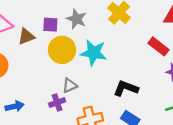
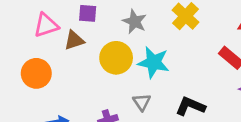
purple square: (50, 25) -> (88, 13), moved
gray triangle: (70, 86) -> (142, 102), moved, turned -42

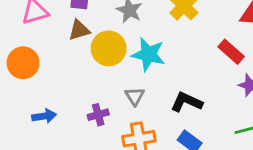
brown triangle: (74, 40) -> (79, 30), moved

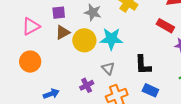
black L-shape: (187, 102) -> (143, 65), turned -105

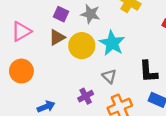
purple square: (59, 13) -> (61, 14), moved, turned 32
cyan star: (111, 39) -> (112, 43), turned 30

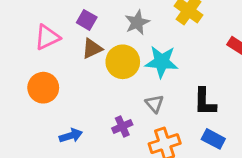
purple square: (61, 14) -> (87, 20), moved
gray star: (90, 14) -> (137, 22), turned 30
cyan star: (112, 43) -> (162, 62), turned -30

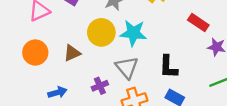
brown triangle: (92, 49) -> (72, 53), moved
gray triangle: (154, 104) -> (127, 68), size x1.5

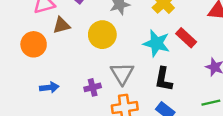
red rectangle: (198, 22) -> (186, 38), moved
cyan star: (133, 33) -> (156, 43), moved
brown triangle: (72, 53) -> (61, 25), moved

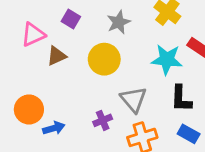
orange circle: (34, 44) -> (29, 109), moved

